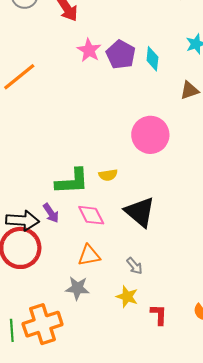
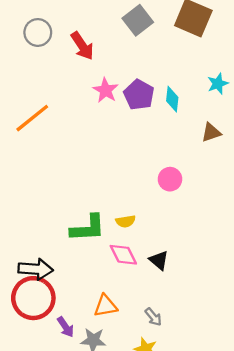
pink circle: (150, 135) -> (170, 179), size x0.6
black triangle: (140, 212) -> (159, 260), size x0.6
purple arrow: (51, 213) -> (66, 327), moved
pink diamond: (91, 215) -> (123, 255), moved

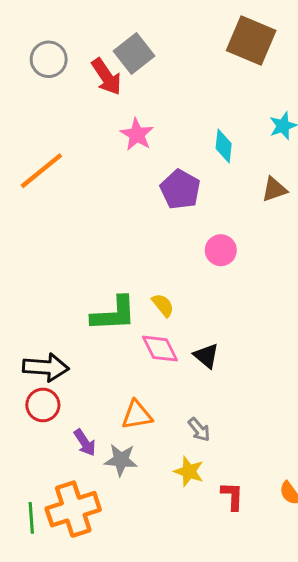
gray square: (138, 20) -> (134, 54), moved
purple pentagon: (139, 95) -> (180, 189), moved
yellow semicircle: (126, 221) -> (163, 305), turned -120
red circle: (33, 298) -> (43, 405), size x0.6

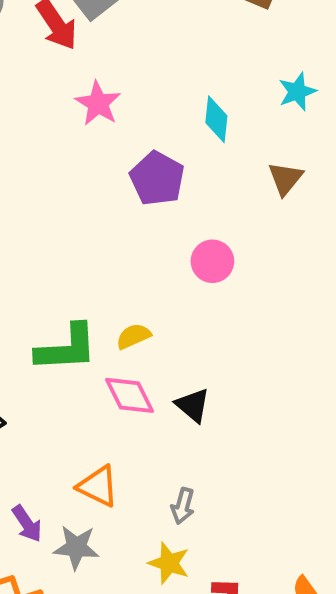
brown triangle: (274, 189) -> (285, 178), turned -32
yellow semicircle: (163, 305) -> (133, 336), turned -75
orange triangle: (137, 415) -> (98, 486), turned 36
gray arrow: (199, 430) -> (183, 506), turned 55

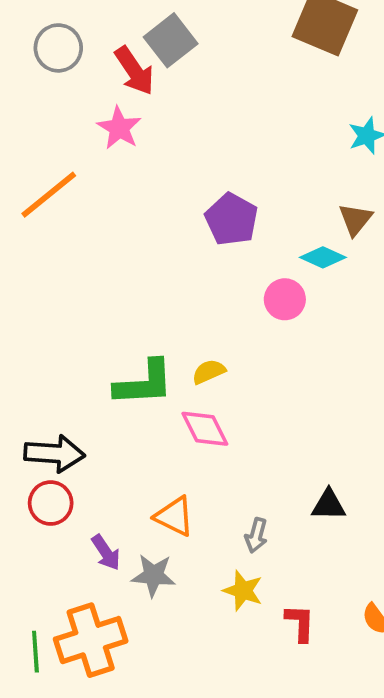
pink star: (98, 103) -> (119, 128), moved
cyan diamond: (216, 119) -> (323, 257), moved, turned -72
black triangle: (193, 405) -> (329, 505), moved, turned -39

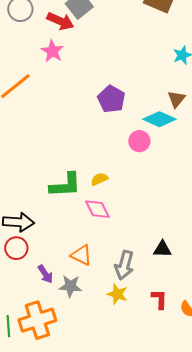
red arrow: (134, 71) -> (60, 21), turned -32
cyan diamond: (323, 257) -> (159, 119), size x1.4
gray arrow: (256, 535) -> (124, 265), size x1.6
red L-shape: (300, 623) -> (159, 299), moved

